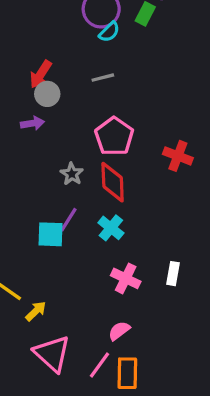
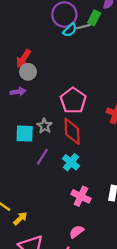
gray line: (103, 78) -> (83, 27), moved
cyan square: (51, 234) -> (25, 134), moved

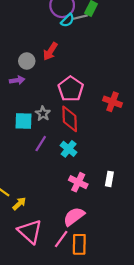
red arrow: (24, 59) -> (50, 51), moved
pink semicircle: (76, 232) -> (74, 216), size x1.5

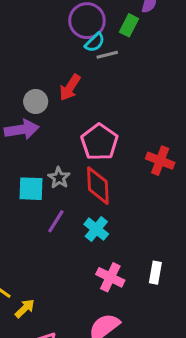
gray line: (80, 17) -> (107, 55), moved
purple arrow: (17, 80) -> (22, 130), size x1.5

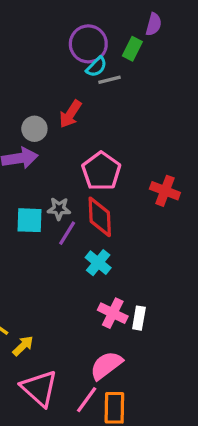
gray star: (59, 178) -> (59, 209), turned -30
purple line: (56, 221) -> (67, 233), moved
white rectangle: (155, 273) -> (139, 318), moved

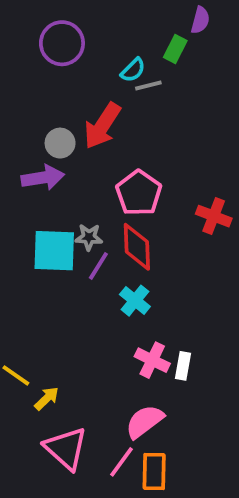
purple circle: (88, 44) -> (62, 43), moved
red arrow: (70, 114) -> (102, 126), size x1.4
cyan square: (30, 220) -> (54, 251), size x1.4

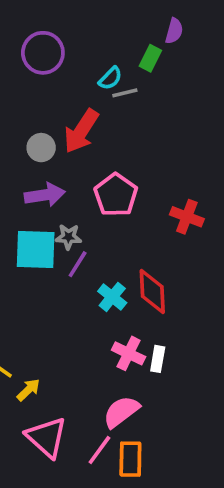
purple arrow: (43, 178) -> (45, 195), moved
red diamond: (137, 247) -> (152, 291), moved

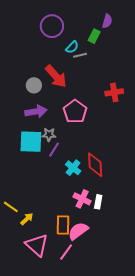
purple circle: (43, 53) -> (52, 26), moved
red arrow: (81, 131) -> (56, 76), turned -75
red cross: (187, 217) -> (114, 92), moved, turned -30
orange rectangle: (130, 459) -> (63, 225), moved

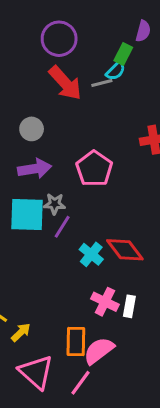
cyan semicircle: (72, 47) -> (116, 71), moved
red arrow: (56, 76) -> (65, 83), moved
red diamond: (95, 165) -> (125, 250), turned -35

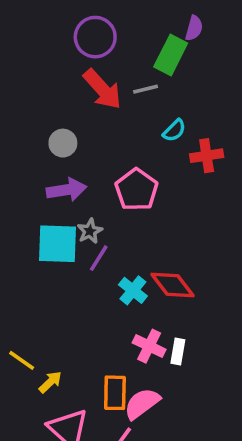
green rectangle: (123, 54) -> (171, 55), size x1.5
cyan semicircle: (116, 71) -> (174, 130), moved
gray star: (54, 204) -> (90, 231), turned -30

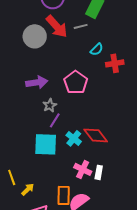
gray circle: (63, 143) -> (35, 36), moved, size x1.5
cyan square: (57, 244) -> (46, 144), moved
yellow line: (22, 360) -> (12, 177), turned 35

